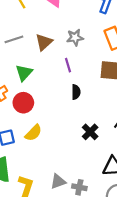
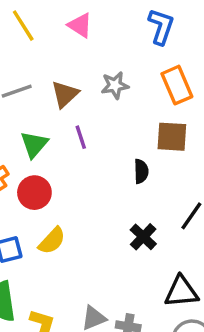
purple line: (68, 65) -> (81, 137), moved
black semicircle: (76, 92) -> (141, 171), moved

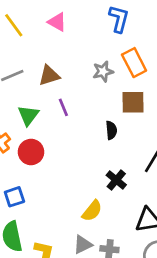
gray star: (115, 85) -> (103, 71), moved
brown triangle: (65, 94) -> (49, 75), turned 30
yellow semicircle: (52, 241) -> (92, 211), moved

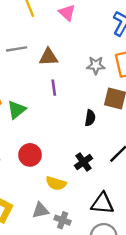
green triangle: (28, 115) -> (17, 110), moved
red circle: (31, 152) -> (30, 155), moved
yellow semicircle: (92, 211) -> (56, 183), turned 54

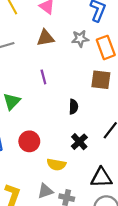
brown triangle: (48, 57) -> (45, 38), moved
gray star: (96, 65) -> (80, 39), moved
black semicircle: (90, 118) -> (73, 107), moved

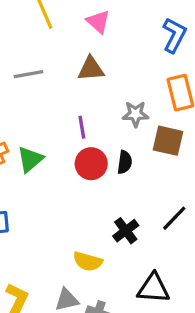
gray star: (80, 39) -> (135, 114), moved
black semicircle: (73, 107) -> (125, 162), moved
red circle: (29, 141) -> (91, 164), moved

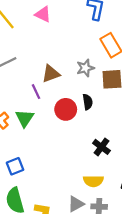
brown triangle: (91, 69) -> (51, 74), moved
purple line: (82, 127) -> (36, 92), moved
yellow semicircle: (88, 261) -> (93, 181), moved

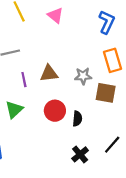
purple line: (36, 92) -> (24, 80), moved
black semicircle: (88, 102) -> (77, 119), moved

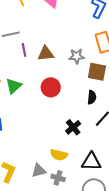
purple line: (24, 80) -> (24, 50), moved
black semicircle: (77, 119) -> (92, 97), moved

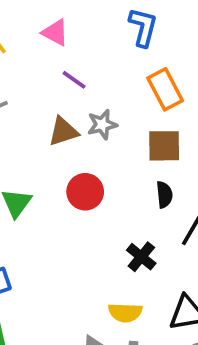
purple line: (24, 50) -> (74, 80), moved, turned -32
gray star: (77, 56) -> (102, 125), moved

